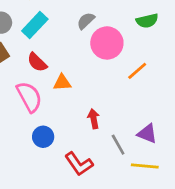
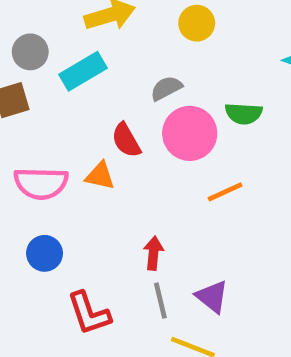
green semicircle: (147, 21) -> (244, 114), moved
red semicircle: (37, 62) -> (126, 140), moved
pink semicircle: (29, 97) -> (41, 183), turned 104
red arrow: (94, 119) -> (153, 253), moved

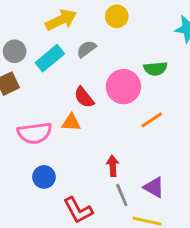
gray semicircle: (166, 88) -> (86, 49), moved

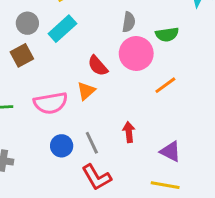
gray semicircle: (86, 49) -> (129, 22), moved, turned 138
orange triangle: (71, 122) -> (86, 91), turned -42
gray line: (122, 195) -> (92, 143), moved

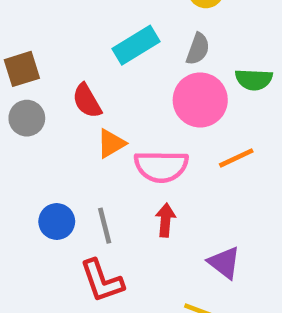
gray circle: (27, 23) -> (27, 118), moved
cyan rectangle: (62, 29) -> (136, 45), moved
red semicircle: (98, 66) -> (87, 101), moved
pink semicircle: (51, 103) -> (161, 166), moved

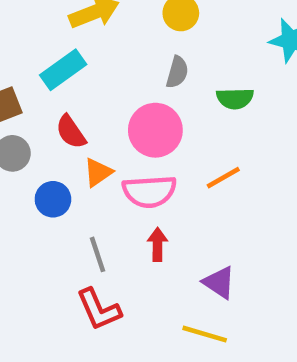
cyan rectangle: (136, 45) -> (63, 70), moved
pink circle: (200, 100) -> (155, 130), moved
blue circle: (57, 221) -> (53, 199), moved

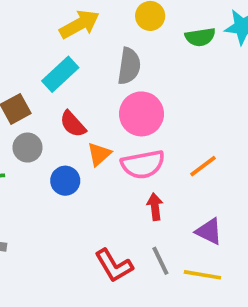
gray semicircle: (177, 72) -> (129, 66), moved, size x1.4
green semicircle: (235, 98) -> (200, 37), moved
orange line: (223, 178) -> (203, 166), moved
gray line: (98, 254) -> (160, 261), moved

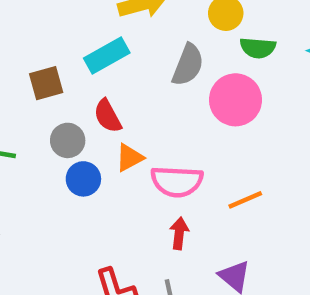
green semicircle: (200, 37) -> (258, 48), moved
pink circle: (141, 114) -> (235, 100), moved
gray circle: (27, 148) -> (68, 140), moved

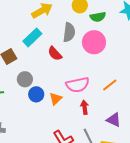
red semicircle: (108, 116) -> (55, 54), moved
orange triangle: (129, 158) -> (56, 99), moved

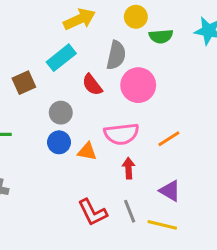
pink circle: (94, 42) -> (138, 85), moved
gray circle: (25, 79) -> (61, 113), moved
orange triangle: (56, 99) -> (87, 151), turned 48

